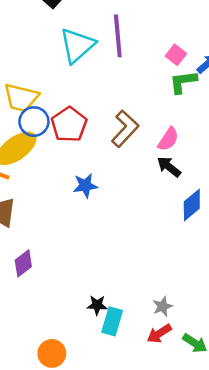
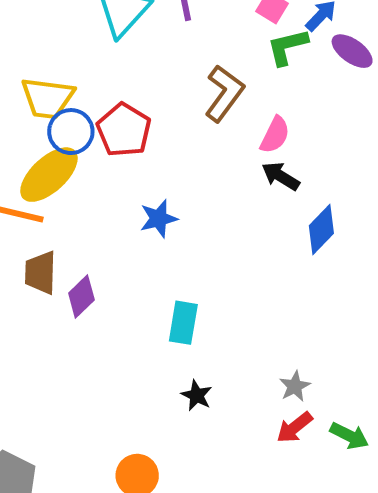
brown L-shape: (125, 129) -> (224, 93), moved
purple diamond: (23, 263) -> (81, 296), moved
black star: (97, 305) -> (197, 395), turned 30
cyan rectangle: (112, 321) -> (183, 323), moved

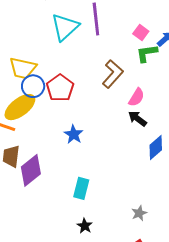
blue star: (159, 219) -> (74, 134), turned -30
purple diamond: (81, 296) -> (31, 170), size x1.5
gray star: (295, 386) -> (139, 213), moved

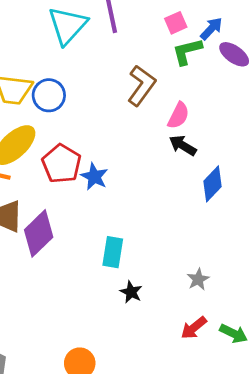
pink square: (141, 32) -> (176, 23), turned 35
blue circle: (33, 86) -> (49, 95), moved
red pentagon: (60, 88) -> (62, 164), moved
black star: (85, 226) -> (131, 292), moved

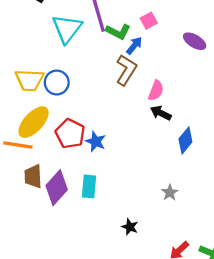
blue arrow: (211, 29) -> (134, 46), moved
green L-shape: (187, 51) -> (118, 32), moved, turned -135
cyan rectangle: (113, 252) -> (89, 186), moved
gray star: (198, 279) -> (170, 193), moved

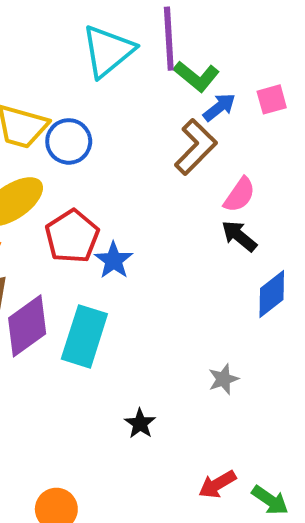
pink square: (149, 21) -> (272, 99), moved
cyan rectangle: (89, 186) -> (84, 336), size x1.4

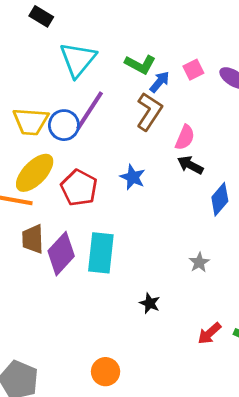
purple line: (169, 39) -> (90, 111), moved, turned 48
blue star: (114, 260) -> (133, 177), moved

